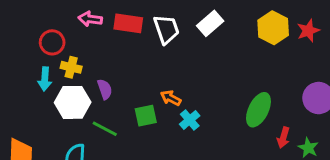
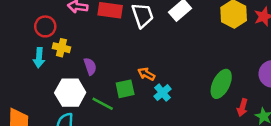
white hexagon: (73, 102) -> (70, 93), moved
green line: (105, 129) -> (103, 104), moved

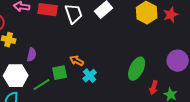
purple semicircle: (90, 66) -> (32, 55), turned 32
green line: (103, 104) -> (42, 85), turned -60

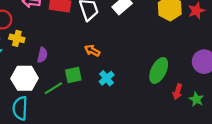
orange arrow: (77, 61) -> (92, 51), moved

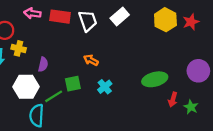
green ellipse: (159, 71) -> (155, 79), turned 50
cyan semicircle: (20, 108) -> (37, 115), moved

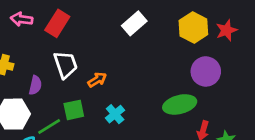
red rectangle: (60, 17) -> (57, 23), turned -66
white trapezoid: (88, 21) -> (66, 65), moved
orange arrow: (91, 60) -> (97, 80), turned 120
purple circle: (198, 71) -> (206, 71), moved

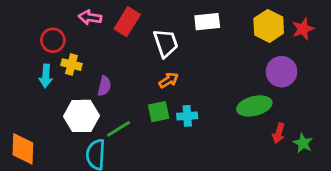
white rectangle: (134, 23) -> (207, 22), turned 35
white trapezoid: (66, 65) -> (166, 43), moved
green square: (74, 110) -> (159, 112), moved
cyan cross: (115, 114) -> (187, 116), turned 36

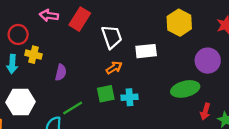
white rectangle: (207, 22) -> (146, 51), moved
yellow hexagon: (269, 26) -> (179, 23), moved
white hexagon: (81, 116) -> (20, 102), moved

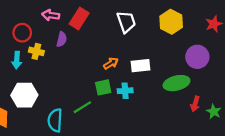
white trapezoid: (112, 37) -> (126, 22), moved
white rectangle: (146, 51) -> (140, 66), moved
purple semicircle: (61, 72) -> (62, 39), moved
green line: (73, 108) -> (82, 107), moved

